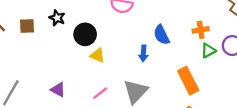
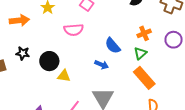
green triangle: (208, 51) -> (140, 53), moved
blue arrow: (143, 53) -> (102, 65), turned -56

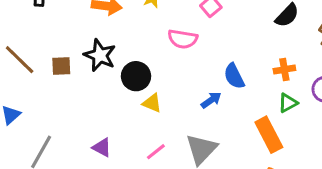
black star: (23, 53) -> (100, 55), size x1.5
green triangle: (140, 53) -> (288, 103), moved
blue arrow: (102, 65) -> (211, 100), turned -72

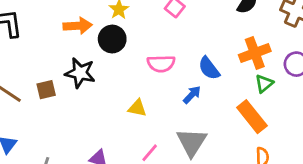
pink semicircle: (183, 39) -> (161, 64), moved
orange cross: (284, 69) -> (255, 53), size x1.5
black circle: (136, 76) -> (112, 39), moved

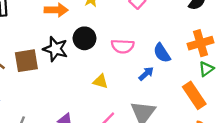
black circle: (112, 39) -> (85, 38), moved
brown square: (46, 90) -> (26, 61), size x1.5

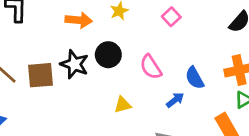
pink semicircle: (123, 46) -> (151, 67), turned 50
yellow triangle: (100, 81) -> (123, 105), turned -35

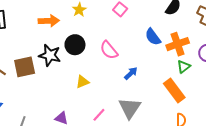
blue semicircle: (195, 78) -> (153, 37), moved
yellow triangle: (123, 105) -> (82, 82), moved

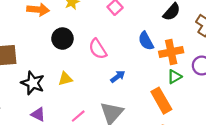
black star: (50, 55) -> (33, 83), moved

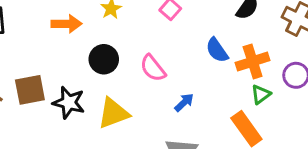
yellow triangle: (65, 79) -> (113, 113), size x1.6
black star: (33, 83) -> (69, 103), moved

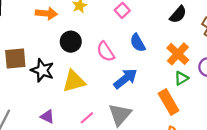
blue semicircle: (217, 50) -> (138, 43), moved
orange cross: (253, 61) -> (178, 54), turned -35
blue arrow: (184, 102) -> (125, 79), size x1.6

